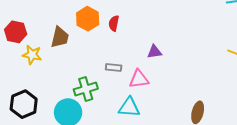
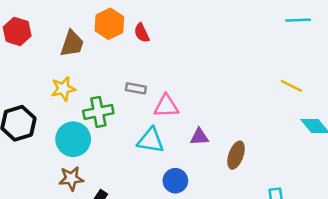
red semicircle: (114, 23) -> (142, 33), turned -42
purple triangle: (154, 52) -> (199, 137), moved
yellow star: (32, 55) -> (63, 89), moved, turned -30

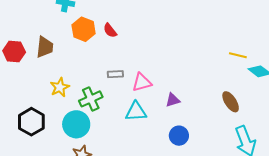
brown trapezoid: (72, 44) -> (45, 47), moved
yellow line: (291, 86) -> (238, 55), moved
brown ellipse: (236, 155) -> (231, 102), moved, turned -40
blue circle: (175, 181) -> (179, 136), moved

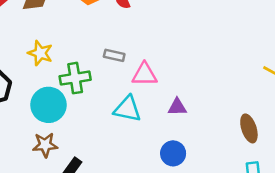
yellow star: (60, 87) -> (40, 53), turned 30

